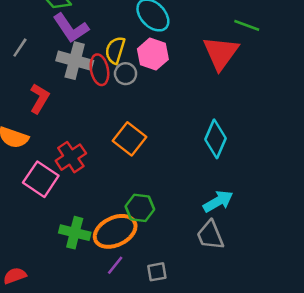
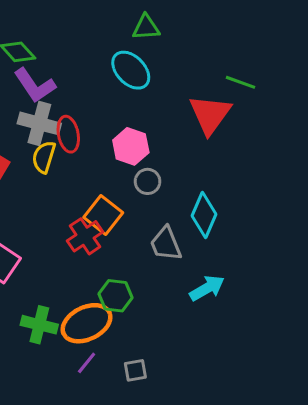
yellow semicircle: (115, 50) -> (44, 157), moved
pink hexagon: (153, 54) -> (131, 146), moved
gray circle: (126, 74) -> (148, 181), moved
red cross: (71, 157) -> (85, 236), moved
gray trapezoid: (210, 235) -> (166, 244), moved

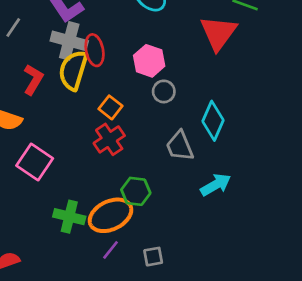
yellow semicircle: (44, 157) -> (73, 70), size x1.4
orange square: (103, 215) -> (111, 107), moved, size x0.7

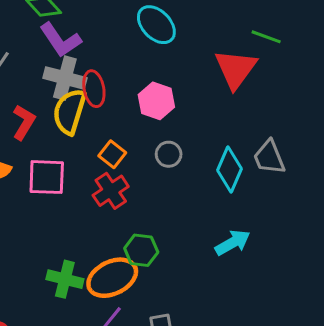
gray circle: (164, 91) -> (169, 154), moved
gray trapezoid: (180, 146) -> (269, 157), moved
pink square: (35, 162) -> (47, 177), moved, turned -32

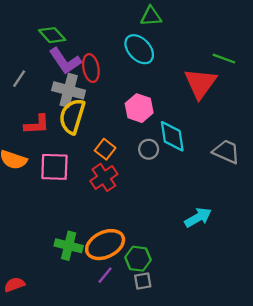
red ellipse: (94, 89) -> (91, 68), moved
red L-shape: (24, 122) -> (37, 125), turned 56
gray trapezoid: (269, 157) -> (226, 152), turned 136
cyan diamond: (230, 169) -> (172, 136), moved, turned -32
green hexagon: (141, 250) -> (138, 259), moved

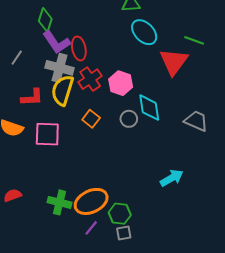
green diamond: (52, 35) -> (45, 20), turned 60
cyan ellipse: (139, 49) -> (144, 32), moved
red cross: (104, 177) -> (90, 79), moved
red semicircle: (14, 285) -> (13, 195), moved

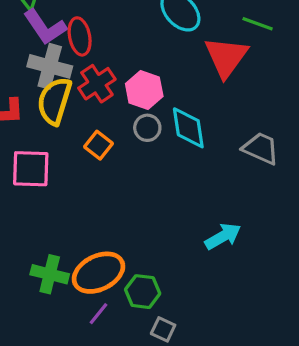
gray circle: (129, 119) -> (147, 128), moved
gray square: (124, 233) -> (163, 329), moved, turned 35

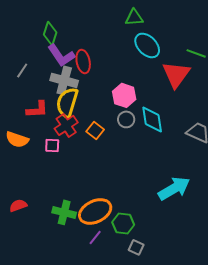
red cross: (97, 84) -> (66, 125), moved
pink square: (31, 169) -> (52, 145), size x0.6
cyan arrow: (223, 236) -> (174, 188), size x1.4

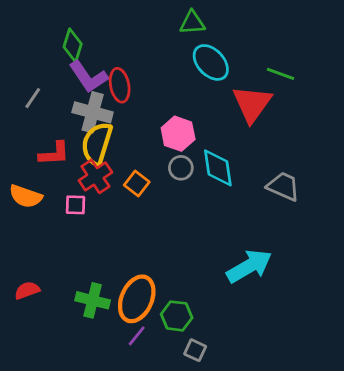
orange ellipse: (95, 211) -> (137, 299), turned -40

